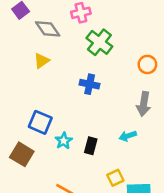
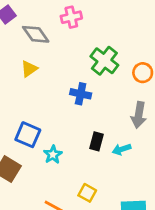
green cross: (99, 42) -> (104, 61), moved
black rectangle: (91, 146) -> (96, 141), moved
yellow square: (115, 178) -> (87, 193), moved, turned -35

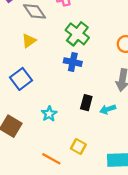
green cross: (104, 61) -> (77, 34), moved
blue square: (28, 135) -> (21, 79), moved, turned 30

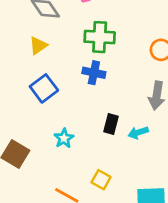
green cross: (77, 34) -> (100, 37), turned -35
blue square: (21, 79) -> (44, 88), moved

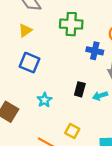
blue cross: (94, 73) -> (95, 51), moved
blue square: (44, 88) -> (29, 63), turned -30

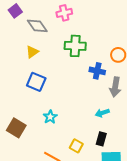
black rectangle: (80, 89) -> (101, 139), moved

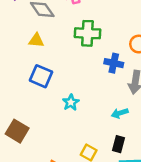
yellow triangle: (32, 52) -> (36, 40), turned 40
cyan star: (50, 117) -> (71, 102), moved

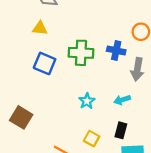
green cross: (87, 33) -> (81, 53), moved
cyan star: (71, 102) -> (87, 101), moved

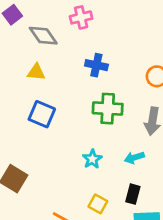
blue cross: (116, 51) -> (96, 65), moved
green cross: (81, 53) -> (108, 109), moved

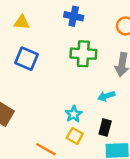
cyan star: (92, 159) -> (74, 114), moved

